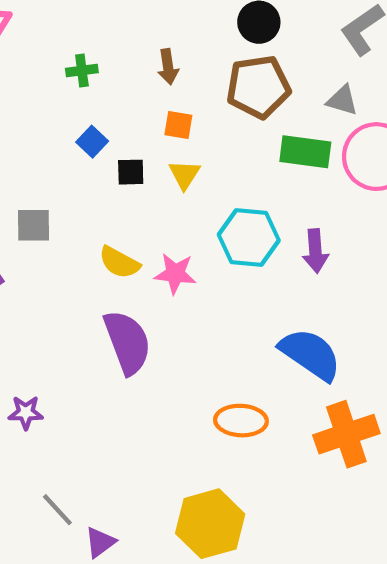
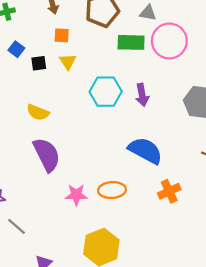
pink star: (175, 274) -> (76, 195), moved
orange cross: (346, 434) -> (169, 191), size x0.7
gray line: (57, 510) -> (17, 226), moved

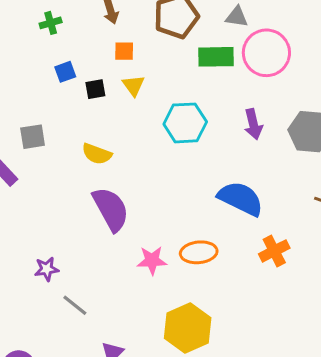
blue square: (16, 49) -> (65, 72), turned 35
purple arrow: (142, 95) -> (253, 124), moved

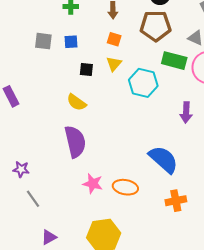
black square: (95, 89) -> (86, 70), moved
cyan hexagon: (185, 123) -> (143, 83), moved
gray square: (33, 137) -> (43, 41), moved

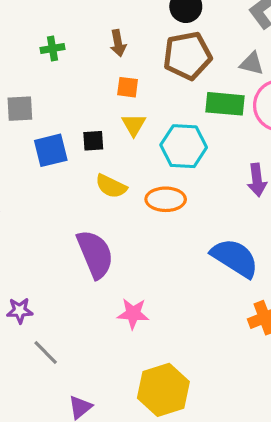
blue square: (71, 42) -> (51, 150), moved, size x1.5
yellow semicircle: (76, 102) -> (111, 186), moved
orange ellipse: (125, 187) -> (166, 199), moved

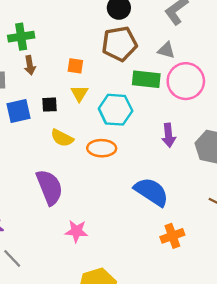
brown arrow: (118, 43) -> (30, 65), moved
green cross: (52, 48) -> (21, 37), size x1.5

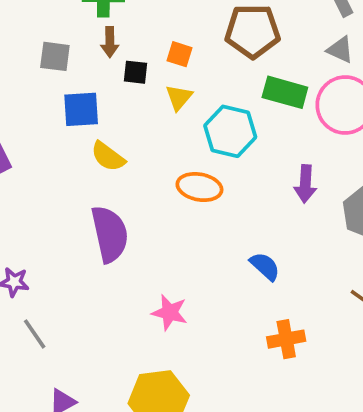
gray triangle: (166, 50) -> (340, 50), moved
black square: (50, 105) -> (135, 72), moved
yellow semicircle: (62, 138) -> (108, 157), moved
blue semicircle: (151, 192) -> (265, 266), size x0.6
pink star: (76, 231) -> (170, 312), moved

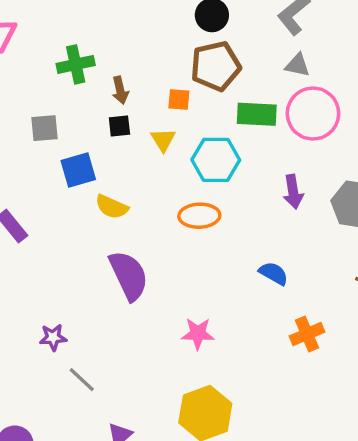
brown arrow: (110, 42) -> (120, 90), moved
orange square: (180, 54) -> (179, 99), moved

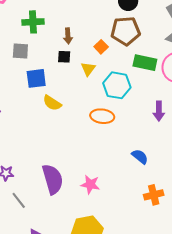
green cross: (76, 64) -> (33, 22), moved
orange square: (179, 99) -> (101, 47), turned 32
purple semicircle: (129, 275) -> (53, 179), moved

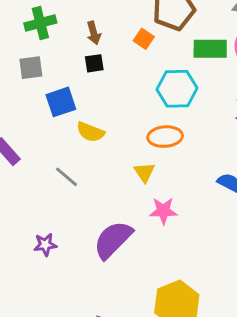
yellow triangle: (88, 69) -> (144, 172), moved
purple semicircle: (53, 179) -> (113, 240), turned -108
pink star: (90, 184) -> (163, 211), moved
gray line: (19, 200) -> (67, 177), moved

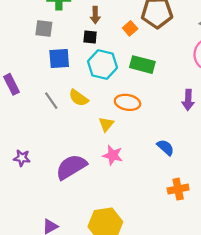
green rectangle: (210, 49) -> (142, 65), moved
cyan hexagon: (177, 89) -> (102, 64), moved
yellow semicircle: (90, 132) -> (79, 98), moved
gray line: (67, 177) -> (51, 101), moved

